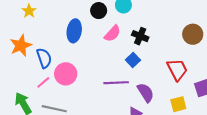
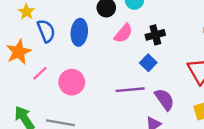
black cross: (140, 36) -> (155, 35), turned -35
blue semicircle: (44, 58) -> (46, 31), moved
pink line: (43, 82) -> (40, 73), moved

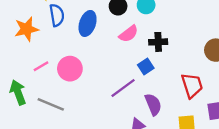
pink line: (40, 73) -> (41, 66), moved
purple line: (130, 90) -> (123, 88), turned -44

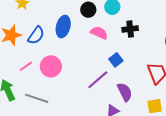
blue semicircle: (57, 15) -> (36, 35), moved, turned 48
pink semicircle: (129, 34) -> (99, 33), turned -114
black cross: (158, 42) -> (130, 29), moved

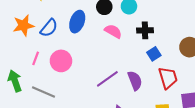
blue square: (116, 60) -> (154, 54), moved
pink line: (26, 66) -> (36, 58), turned -40
purple semicircle: (125, 92) -> (135, 81), moved

